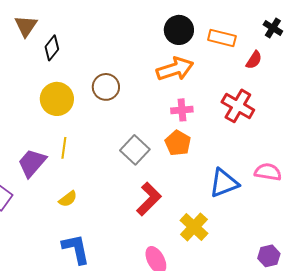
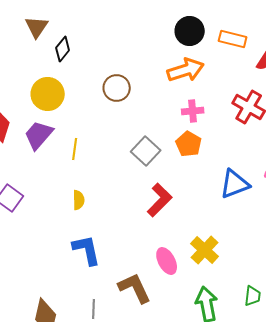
yellow circle: (57, 99) -> (48, 94), moved
purple trapezoid: (32, 163) -> (39, 135), moved
yellow semicircle: (68, 199) -> (79, 200), turned -54
yellow cross: (194, 227) -> (205, 250), moved

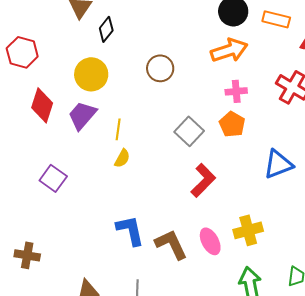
yellow semicircle: (79, 200) -> (122, 158), moved, turned 30
yellow cross: (205, 250) -> (248, 230), turned 32
brown L-shape: (135, 288) -> (171, 244), moved

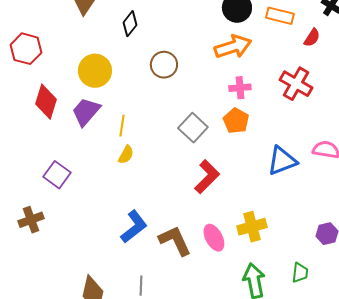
black diamond: (106, 29) -> (130, 24), moved
blue L-shape: (130, 230) -> (134, 227), turned 64
brown cross: (27, 255) -> (31, 220), moved, turned -30

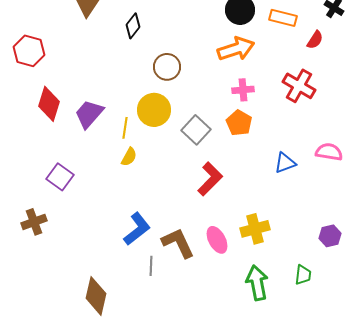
yellow circle: (95, 71) -> (154, 110), moved
blue triangle: (282, 161) -> (285, 163), size x0.7
gray line: (141, 286) -> (151, 266), moved

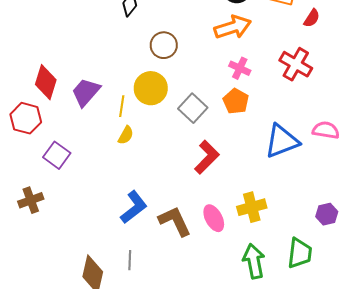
red hexagon: (29, 51) -> (26, 118), moved
pink cross: (243, 90) -> (240, 68), turned 30
blue triangle: (285, 163) -> (282, 141), size x1.6
gray line: (151, 266) -> (130, 260), moved
green trapezoid: (303, 275) -> (300, 253), size x1.5

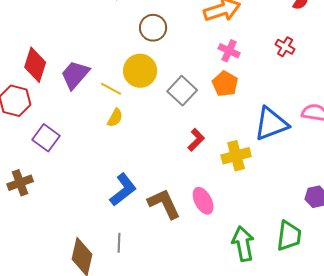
red cross: (296, 64) -> (285, 47), size x0.6
yellow line: (122, 106) -> (111, 89), turned -70
red L-shape: (207, 157) -> (196, 140), size x0.7
yellow cross: (252, 207) -> (236, 156), moved

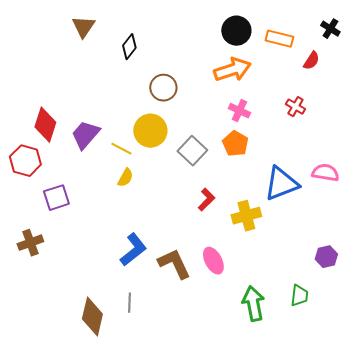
purple square: (46, 138) -> (56, 198), turned 36
green trapezoid: (289, 236) -> (299, 296), size x0.7

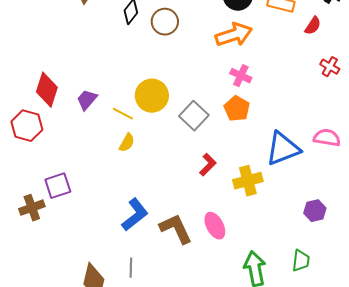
brown circle: (163, 88) -> (165, 22), moved
red cross: (295, 107) -> (330, 67), moved
purple trapezoid: (85, 135) -> (87, 100), size x0.7
purple square: (56, 198) -> (58, 186), moved
purple hexagon: (326, 257) -> (315, 211), moved

